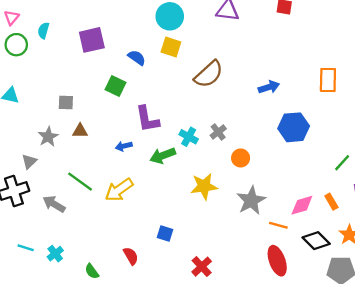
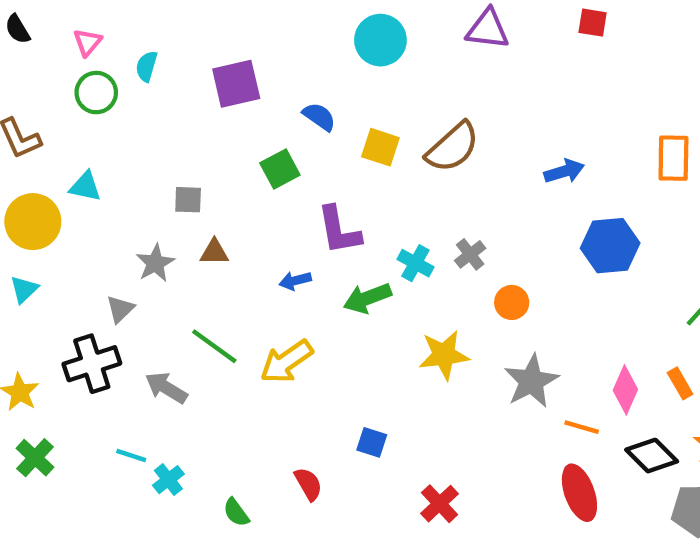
yellow square: (171, 47) -> (380, 147), moved
green square: (115, 86) -> (280, 169), turned 36
pink diamond: (302, 205) -> (625, 390), turned -50
cyan line: (26, 248) -> (131, 456), moved

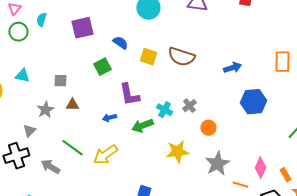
brown semicircle: (453, 147) -> (181, 57), turned 60
cyan triangle: (85, 187) -> (22, 76), moved
orange rectangle: (680, 383) -> (285, 175), moved

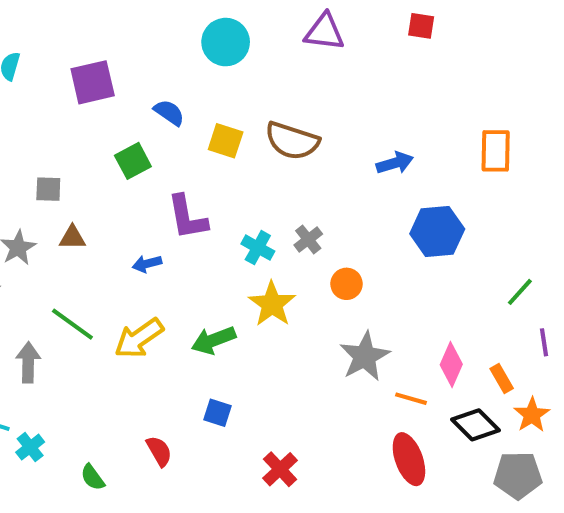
green arrow: (142, 126) -> (214, 340), moved
yellow star: (177, 152) -> (272, 304), moved, turned -30
gray arrow: (50, 167) -> (28, 362), turned 60

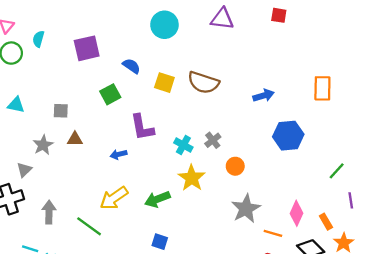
green line: (72, 324) -> (89, 226), moved

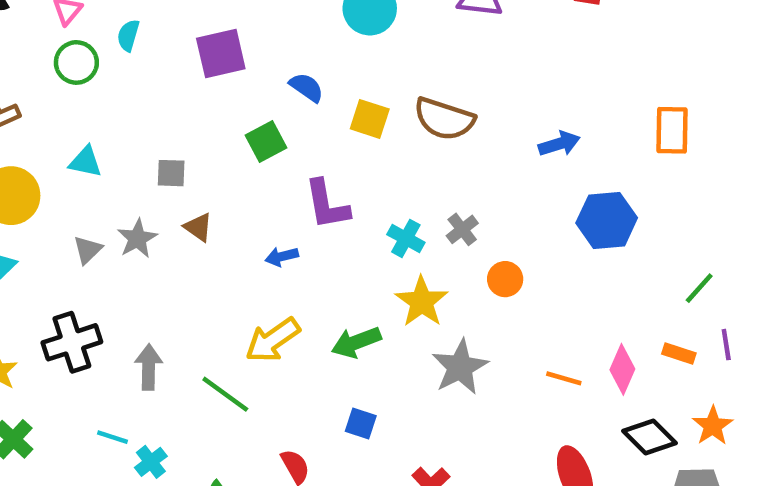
brown triangle: (75, 139) -> (198, 227), turned 35
gray triangle: (24, 170) -> (88, 250), moved
gray star: (246, 209) -> (460, 367), moved
orange rectangle: (326, 222) -> (679, 354), moved, turned -42
orange line: (273, 233) -> (564, 378), moved

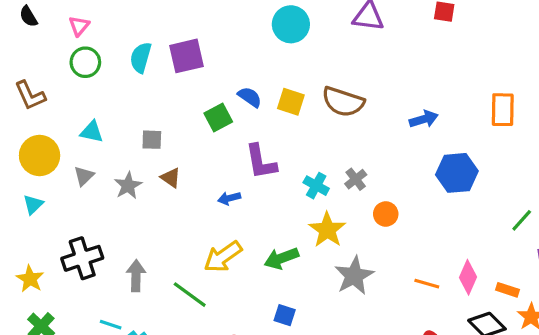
cyan semicircle: (128, 35) -> (141, 57), moved, size x1.4
blue semicircle: (307, 87) -> (250, 97), moved
gray triangle: (88, 250) -> (84, 176), moved
orange rectangle: (679, 354) -> (507, 290), moved

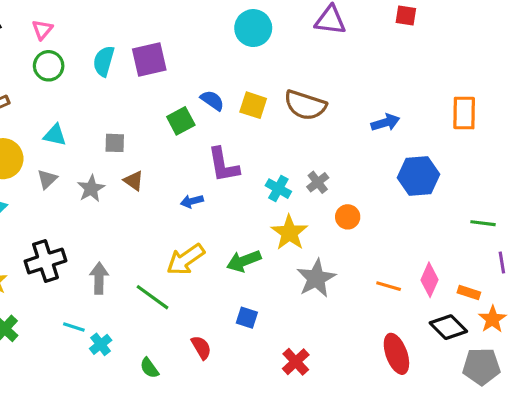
green line: (522, 220) -> (483, 223), turned 55

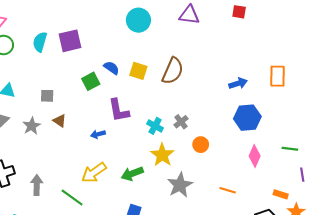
brown semicircle: (305, 105) -> (173, 71), turned -84
blue arrow: (385, 122) -> (238, 83), moved
pink diamond: (429, 280) -> (255, 156), moved

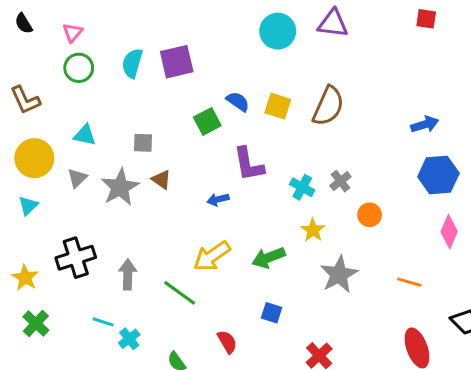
purple triangle: (189, 15) -> (333, 23), moved
gray star: (32, 126) -> (120, 187), size x1.4
yellow star: (162, 155) -> (313, 230), size x0.7

